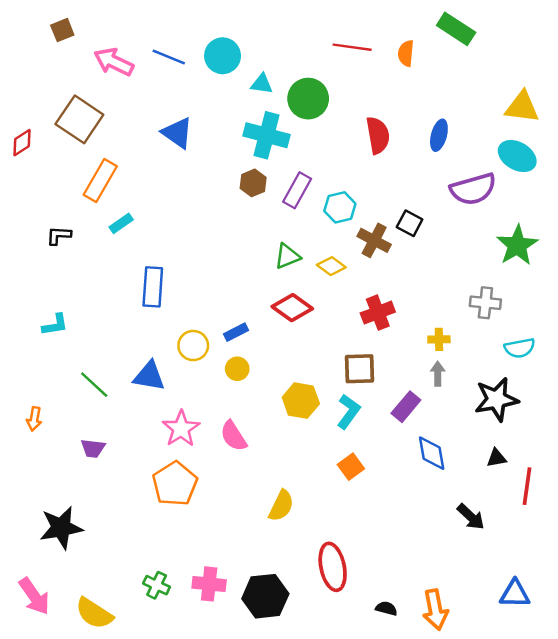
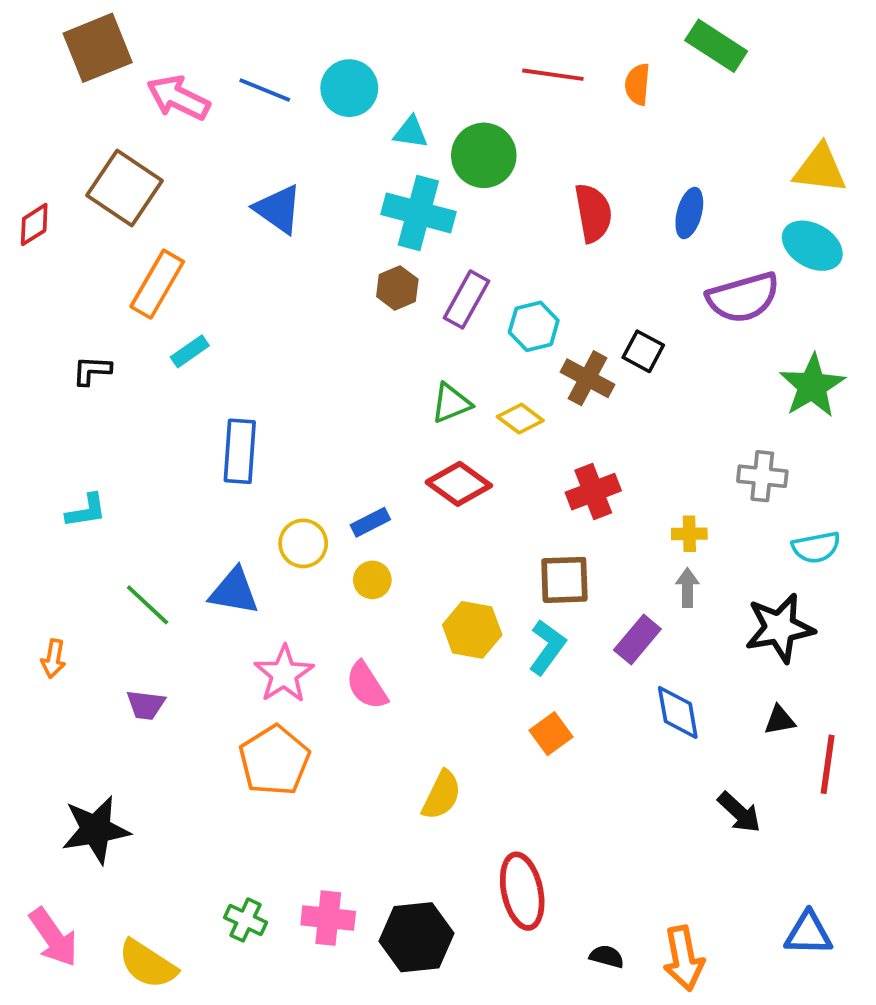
brown square: (62, 30) -> (98, 48), size x1.8

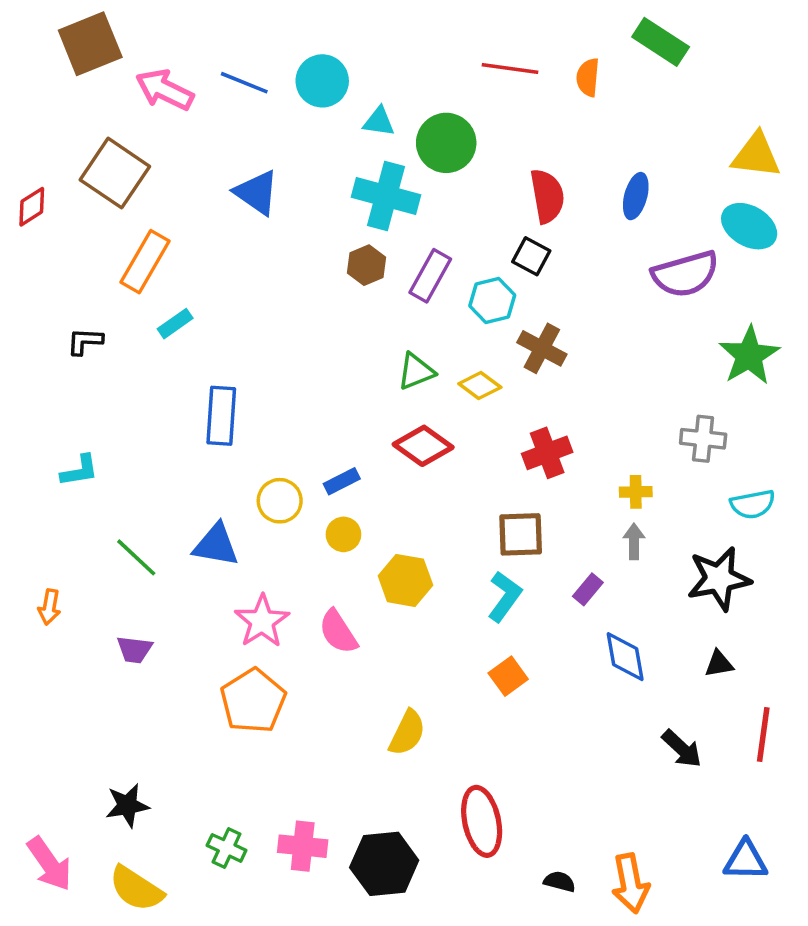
black square: (643, 351) -> (531, 256), moved
yellow hexagon: (472, 630) -> (405, 580), moved
purple rectangle: (637, 639) -> (588, 589), size x0.7
red line: (828, 764) -> (763, 735), moved
black star: (96, 830) -> (127, 805), moved, size x0.7

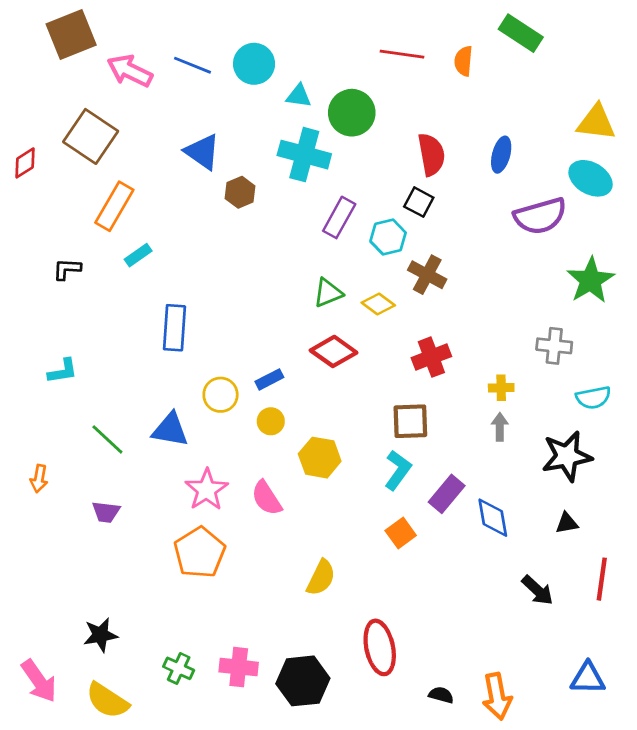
brown hexagon: (366, 265) -> (240, 192), moved
purple rectangle: (588, 589) -> (447, 494), moved, size x1.5

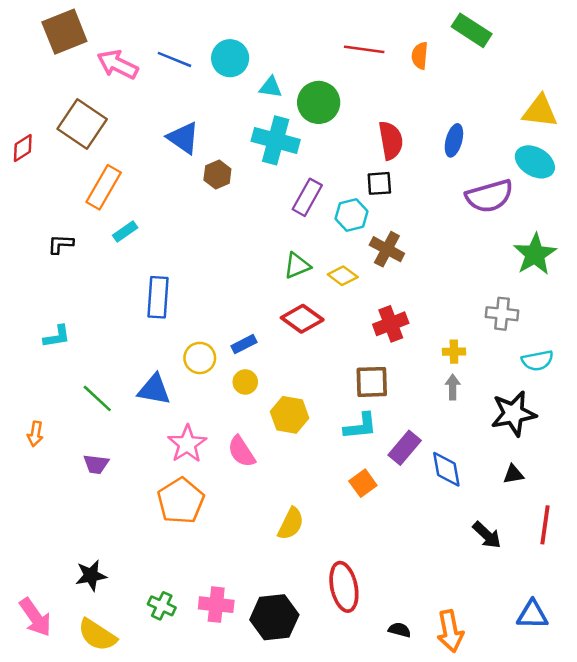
black square: (419, 202) -> (379, 183), turned -32
cyan L-shape: (398, 470) -> (360, 426), turned 48

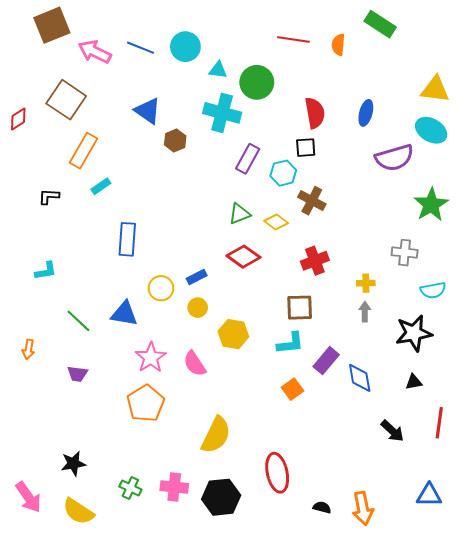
yellow semicircle: (291, 524) -> (216, 435), moved, size x1.4

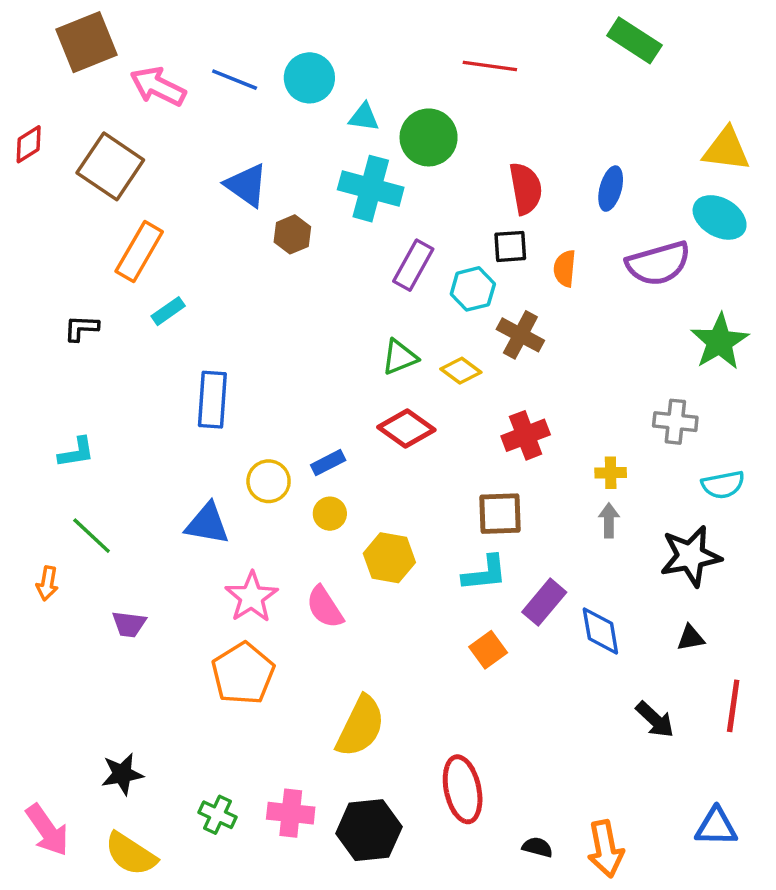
orange semicircle: (338, 45) -> (565, 269), moved
red diamond: (18, 119) -> (29, 144), moved
green line: (78, 321) -> (92, 536), moved

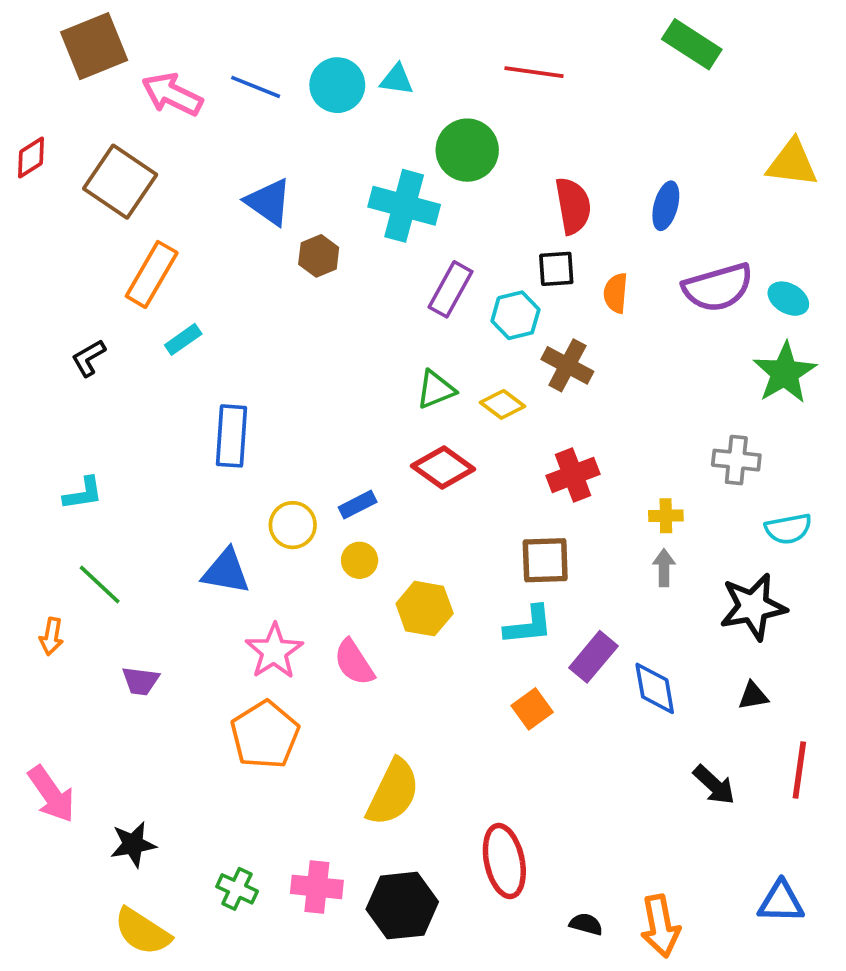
cyan triangle: (364, 117) -> (397, 80), moved
cyan ellipse: (720, 217) -> (788, 299), moved, size x0.7
black L-shape: (81, 328) -> (89, 358), turned -33
pink arrow: (47, 830) -> (51, 794), moved

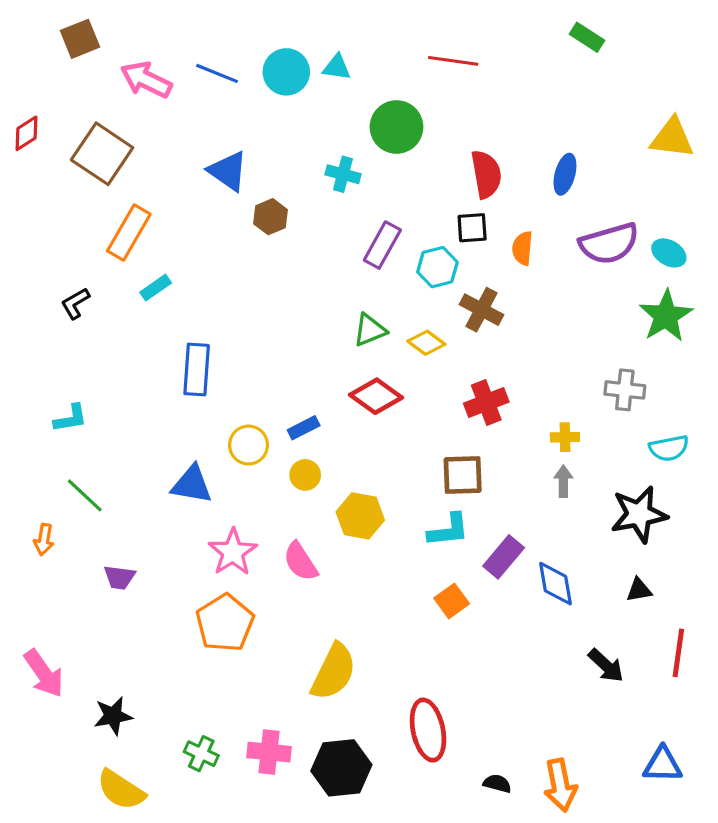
green rectangle: (692, 44) -> (587, 37), size x0.7
brown square: (94, 46) -> (80, 39), size x0.7
cyan cross: (404, 206) -> (343, 174), size x0.6

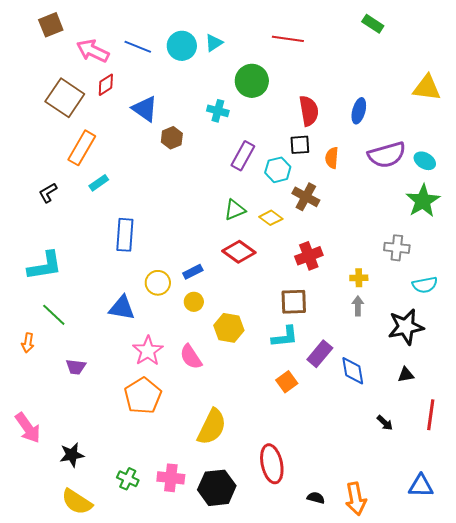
cyan triangle: (337, 67) -> (214, 43), turned -42
red diamond: (26, 133) -> (106, 85), moved
cyan L-shape: (71, 418) -> (45, 266), size x1.6
black arrow: (606, 665) -> (385, 423), size x0.7

